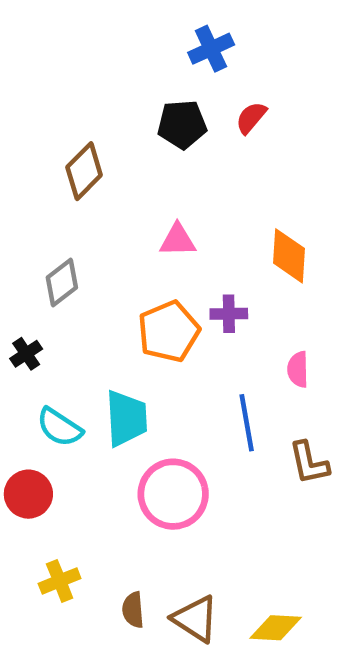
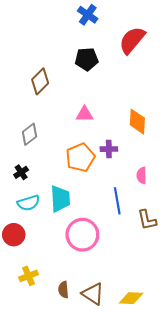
blue cross: (211, 49) -> (88, 15), moved, turned -30
red semicircle: (251, 118) -> (132, 40), moved, size x1.8
black cross: (26, 354) -> (21, 172), moved
cyan semicircle: (60, 427) -> (28, 203), turned -50

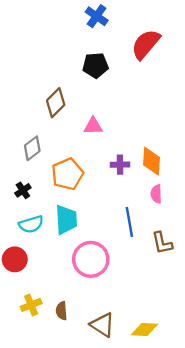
brown diamond: (40, 81) -> (56, 103), moved
orange diamond: (137, 122) -> (152, 161), moved
orange pentagon: (80, 158) -> (67, 174), moved
brown semicircle: (63, 290) -> (62, 311), moved

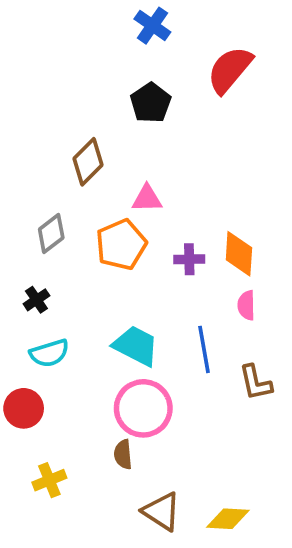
black pentagon: (95, 65) -> (151, 103), turned -30
orange pentagon: (67, 174) -> (121, 245), moved
cyan trapezoid: (66, 220) -> (136, 346), moved, turned -60
brown semicircle: (62, 311) -> (123, 454), moved

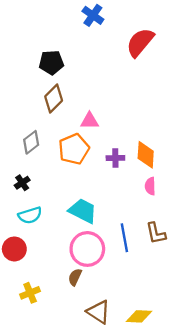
black pentagon: (151, 103) -> (51, 63), moved, turned 30
blue line: (204, 349) -> (124, 238), moved
brown semicircle: (123, 454) -> (75, 277), turned 30

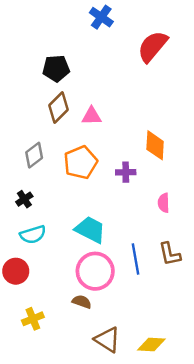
pink triangle: (90, 121) -> (92, 116), moved
orange diamond: (146, 155) -> (155, 145), moved
brown semicircle: (75, 277) -> (82, 302), turned 84

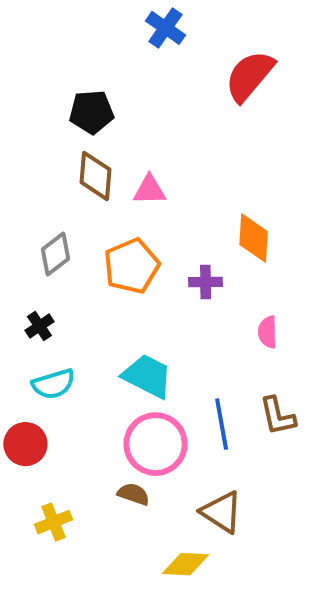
brown diamond: (59, 107) -> (95, 176), turned -40
brown triangle: (107, 340) -> (222, 512), moved
yellow diamond: (151, 344) -> (186, 564), moved

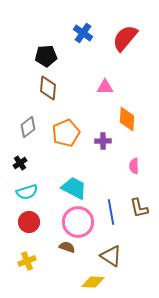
blue cross: (166, 28) -> (83, 33), moved
pink triangle: (149, 190) -> (105, 87), moved
red circle: (25, 444) -> (29, 222), moved

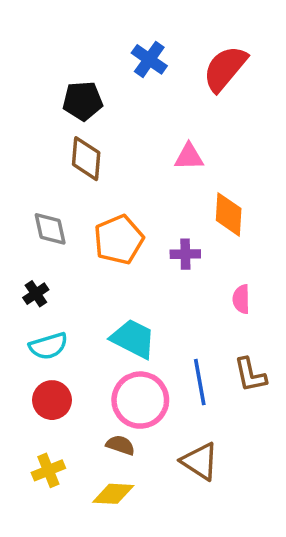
gray diamond: (28, 127) -> (50, 229), turned -65
yellow diamond: (93, 282) -> (113, 494), moved

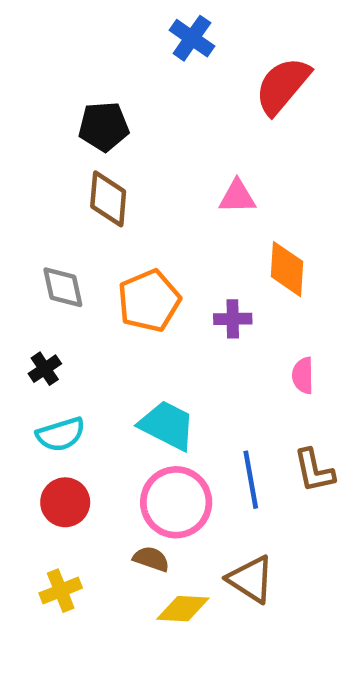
blue cross: (149, 59) -> (192, 38), moved
yellow diamond: (113, 494) -> (183, 609), moved

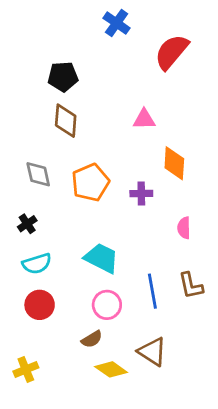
pink circle: (176, 502) -> (107, 305), size x0.7
brown semicircle: (151, 559) -> (92, 339), turned 130
yellow cross: (61, 591) -> (26, 369), moved
yellow diamond: (183, 609) -> (111, 369), turned 32

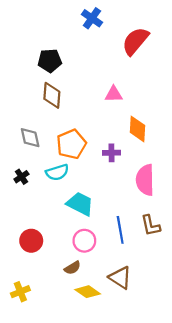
pink semicircle: (184, 228) -> (145, 180), size x1.8
cyan semicircle: (37, 264) -> (57, 172), moved

